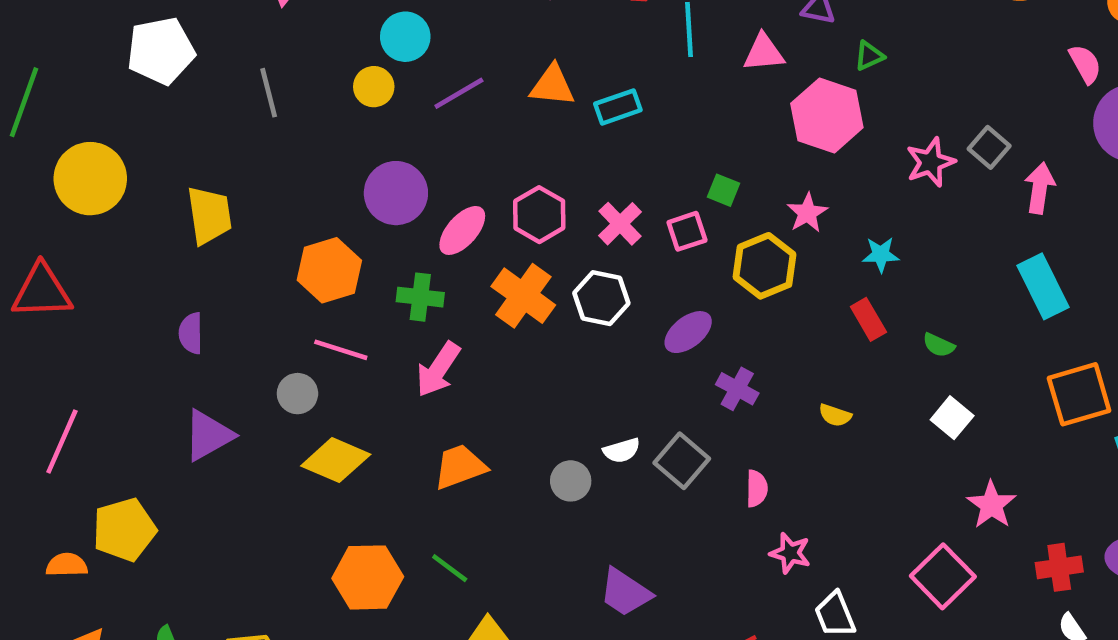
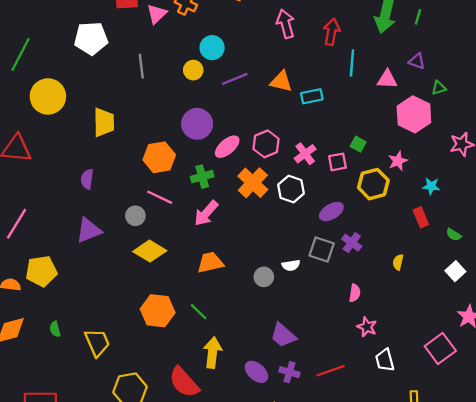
green cross: (420, 297) -> (202, 177), turned -30
yellow semicircle: (835, 415) -> (398, 262), turned 77
gray square: (682, 461) -> (322, 249), moved, turned -30

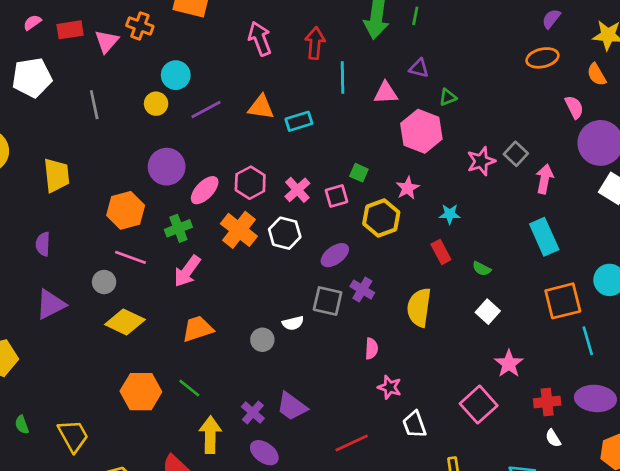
yellow semicircle: (398, 262) -> (419, 307), size x2.0
purple cross: (289, 372) -> (253, 413), moved, turned 30

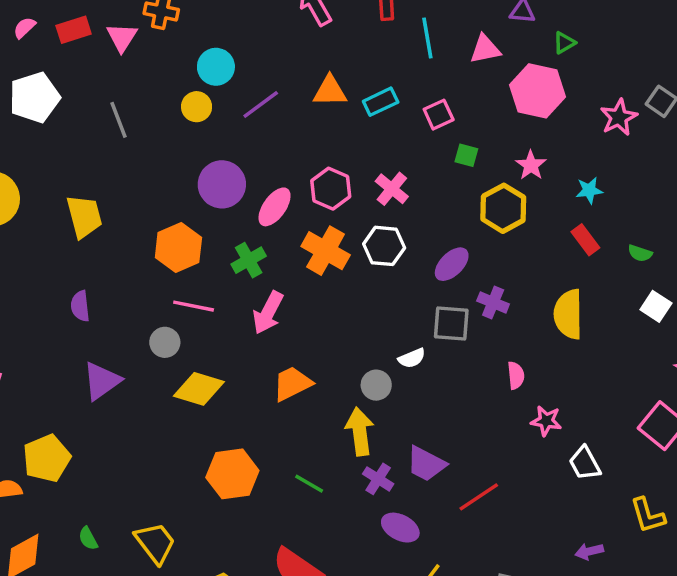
pink square: (336, 196) -> (439, 115), moved
green line: (189, 388) -> (309, 484), moved
yellow arrow: (210, 435) -> (360, 431), moved
red line: (352, 443) -> (479, 497), moved

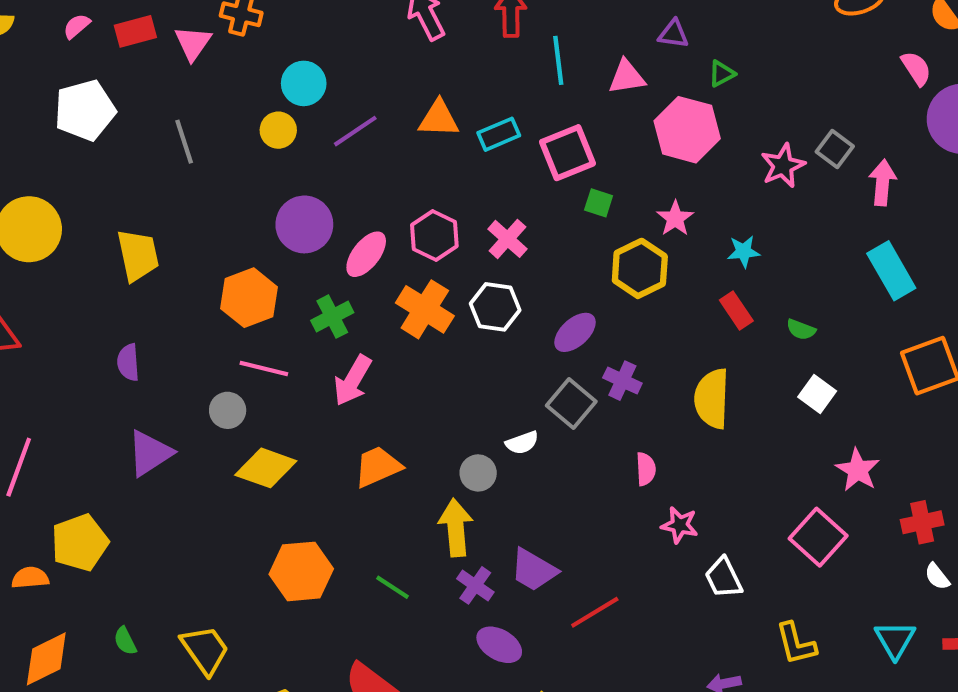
pink square: (439, 115) -> (567, 153), size x1.5
gray square: (451, 324) -> (571, 403), turned 33

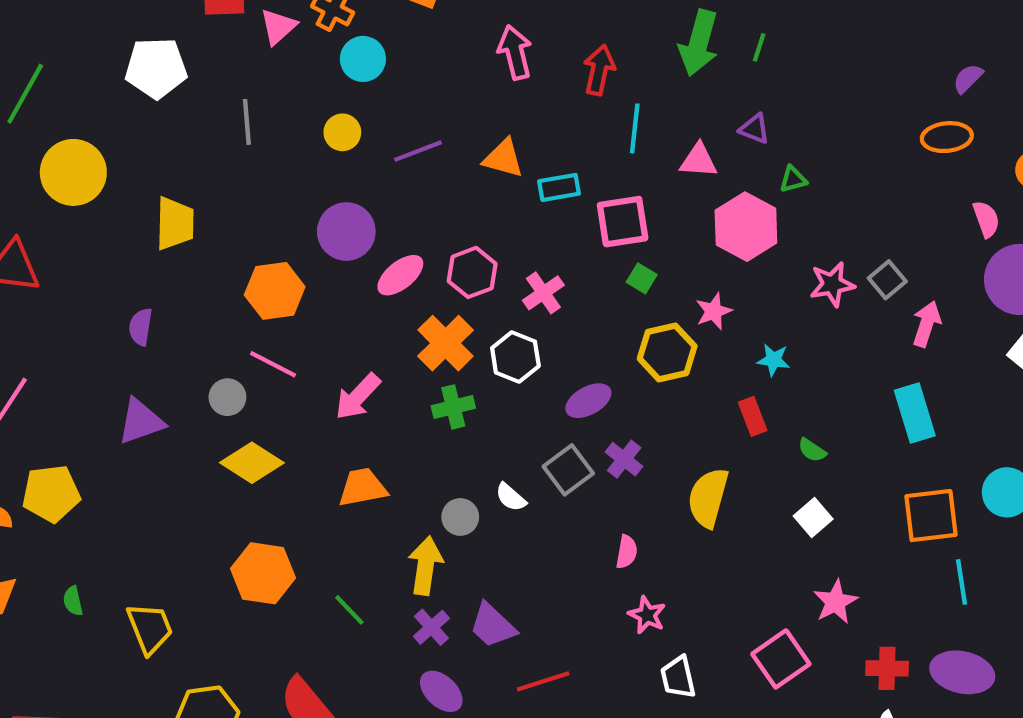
cyan circle: (304, 83) -> (363, 59), moved
green cross: (332, 317) -> (453, 407), moved
white semicircle: (522, 443) -> (511, 497), turned 48

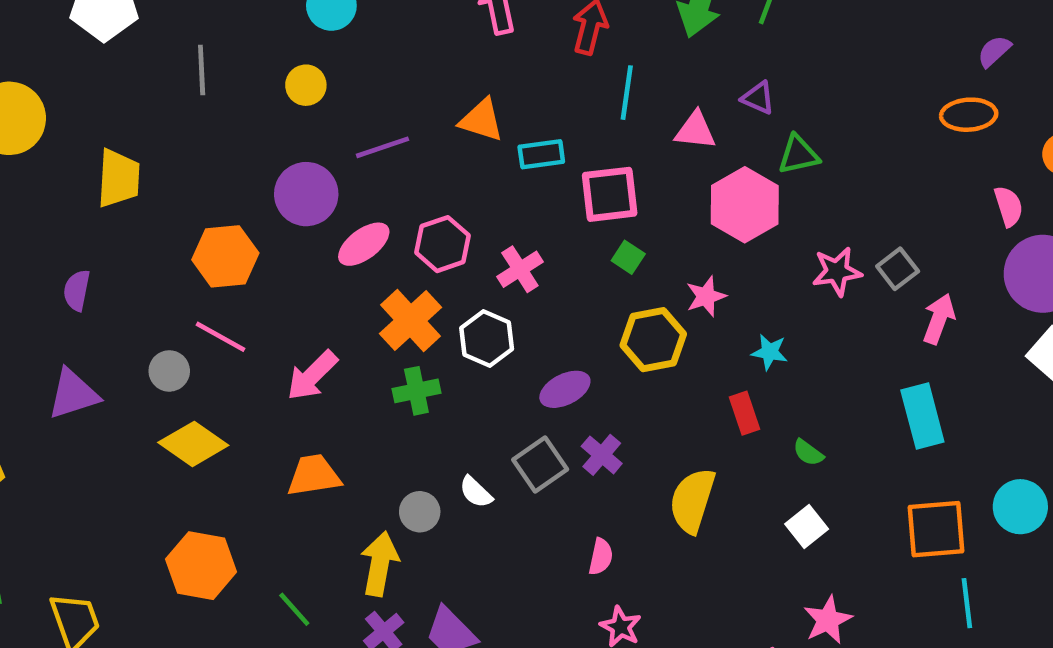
purple line: (418, 151) -> (383, 147), moved
green triangle: (793, 179) -> (798, 155), size x1.4

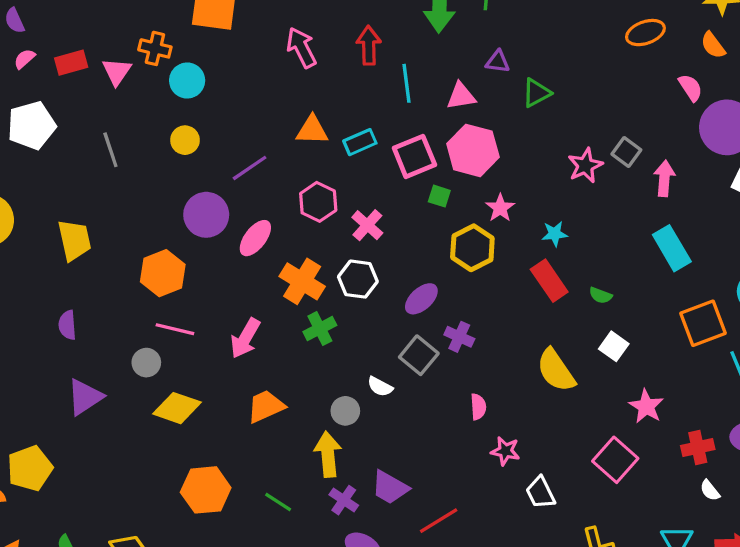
pink hexagon: (745, 205) -> (473, 150), moved
pink hexagon: (443, 244) -> (318, 202), moved
red rectangle: (744, 413) -> (549, 281), size x1.4
yellow semicircle: (692, 501) -> (556, 370), moved, turned -36

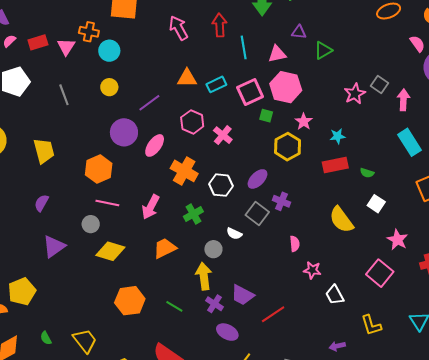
white hexagon: (358, 279) -> (221, 185), moved
red rectangle: (549, 281) -> (335, 165), turned -65
purple semicircle: (67, 325) -> (41, 203), turned 36
green cross: (320, 329) -> (193, 214), moved

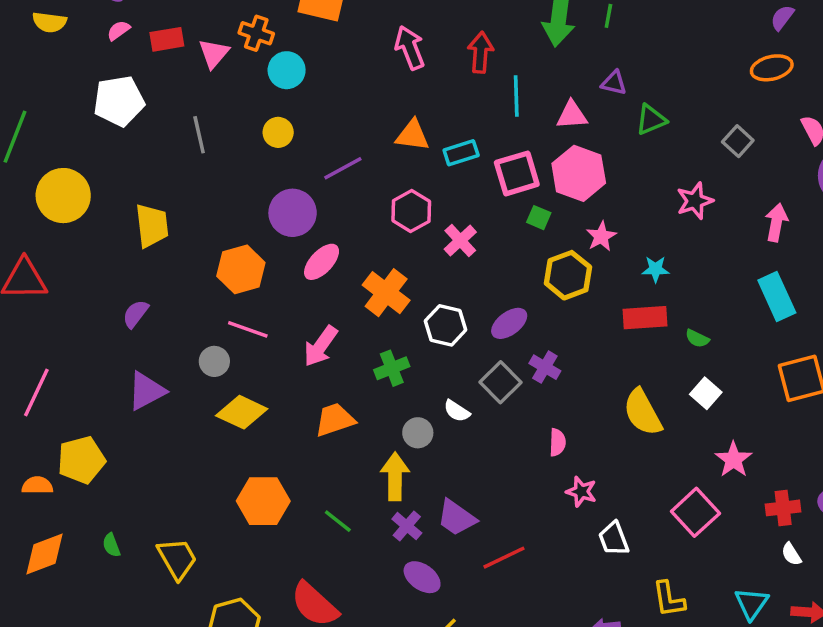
gray square: (380, 85) -> (738, 141), moved
pink ellipse: (155, 145) -> (322, 262), moved

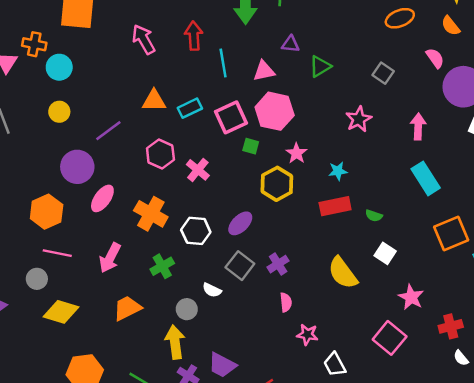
purple cross: (545, 367) -> (278, 264), moved, turned 35

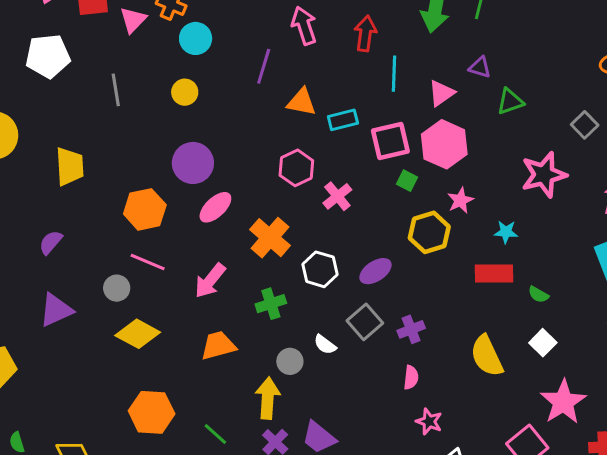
pink triangle: (264, 71) -> (441, 93), turned -35
pink star: (359, 119) -> (544, 175), size x1.4
purple line: (108, 131) -> (264, 66), moved, turned -48
pink star: (411, 297) -> (563, 402), size x1.4

